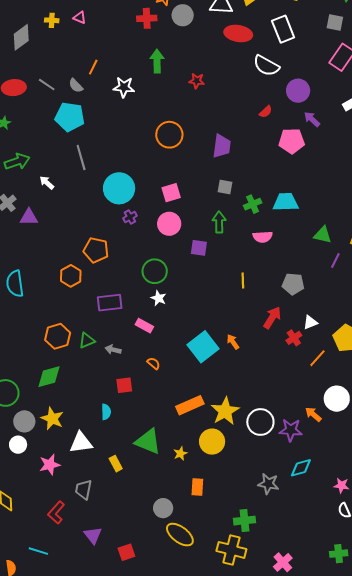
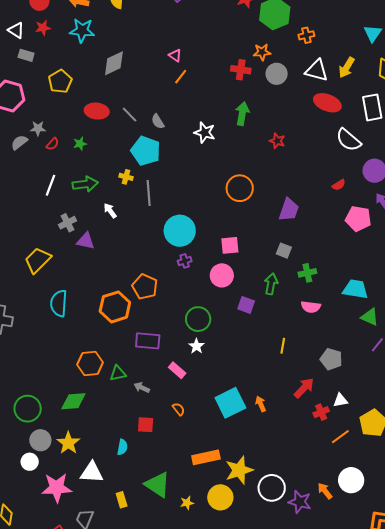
yellow cross: (52, 20) -> (126, 177), moved
orange line: (93, 67) -> (181, 77), moved
cyan trapezoid: (286, 202) -> (355, 289), moved
orange hexagon: (71, 276) -> (115, 307), size x1.4
pink star: (50, 465) -> (57, 488), size x1.4

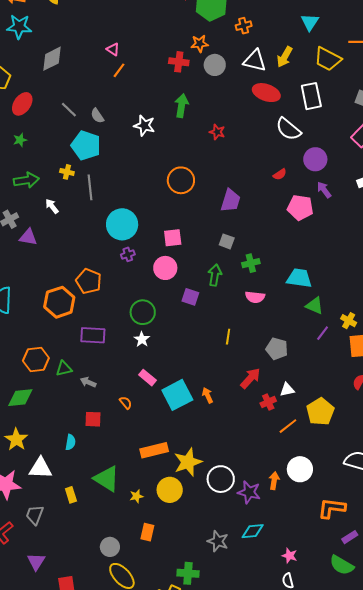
red ellipse: (97, 111) -> (22, 104), moved, turned -60
pink rectangle: (177, 370) -> (147, 378), moved
orange arrow: (325, 491) -> (274, 481), turned 48

